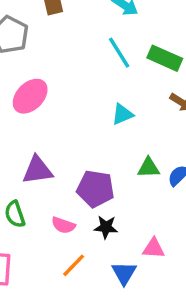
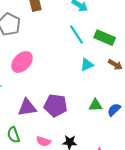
cyan triangle: (122, 114) -> (87, 65), moved
purple pentagon: (96, 189) -> (56, 105), moved

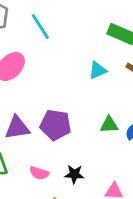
cyan line: (77, 35) -> (40, 26), moved

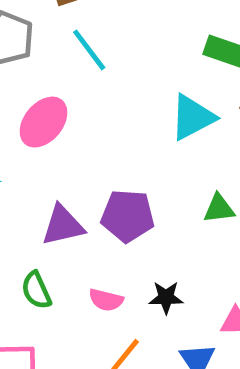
cyan triangle: (98, 70) -> (193, 117), size x1.5

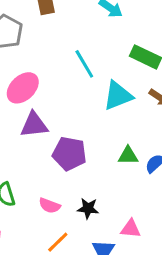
cyan line: (89, 50) -> (84, 64), moved
purple triangle: (63, 225) -> (34, 125), moved

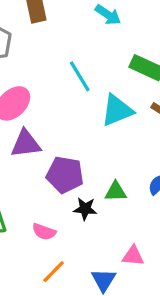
green triangle: (128, 156) -> (116, 192), moved
black star: (88, 208) -> (85, 209), moved

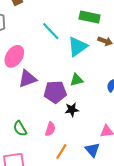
green triangle: (116, 192) -> (77, 80), moved
pink semicircle: (44, 232) -> (50, 129), turned -80

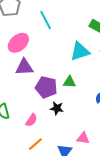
cyan line: (51, 31) -> (46, 20), moved

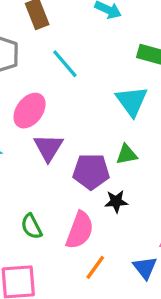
cyan triangle: (80, 51) -> (132, 101), turned -35
purple triangle: (24, 67) -> (48, 148), turned -42
pink semicircle: (31, 120) -> (80, 230), size x1.6

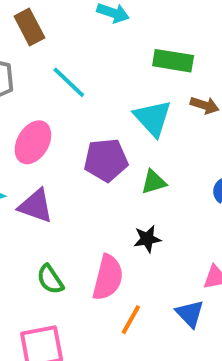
purple triangle: (48, 148) -> (36, 206), moved, turned -36
purple pentagon: (91, 172) -> (106, 160), moved

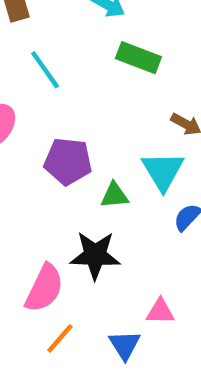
green rectangle: (173, 61) -> (138, 58), moved
cyan triangle: (153, 118) -> (163, 171), moved
black star: (147, 239) -> (95, 255), size x1.6

